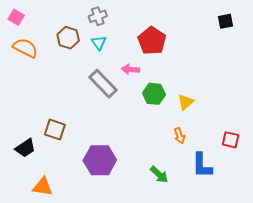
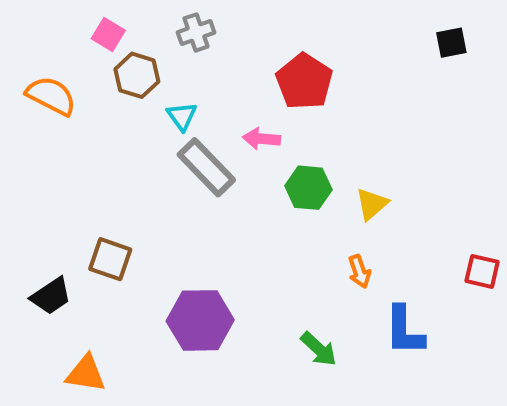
pink square: (16, 17) -> (108, 34), moved
cyan triangle: (99, 43) -> (182, 116), moved
red square: (231, 140) -> (482, 271), moved

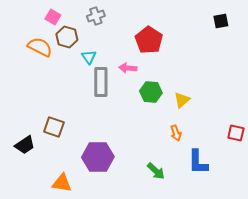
orange semicircle: (51, 96) -> (40, 47), moved
gray rectangle: (206, 167) -> (101, 82), turned 44
orange triangle: (86, 374) -> (62, 183), moved

